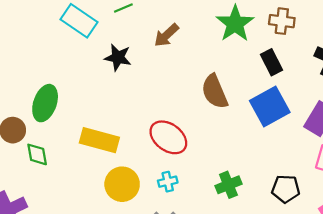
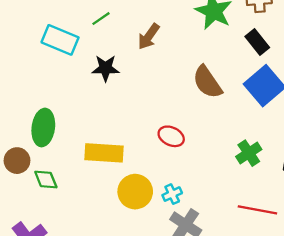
red ellipse: (168, 137) -> (171, 136), size x0.7
cyan cross: (168, 182) -> (172, 194), moved
green cross: (228, 185) -> (249, 153), moved

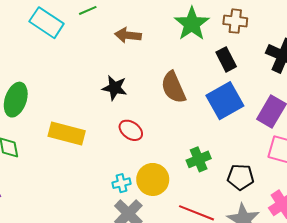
brown arrow: (149, 36) -> (128, 35), turned 50
black star: (106, 68) -> (115, 88), moved
yellow circle: (135, 192) -> (153, 179), moved

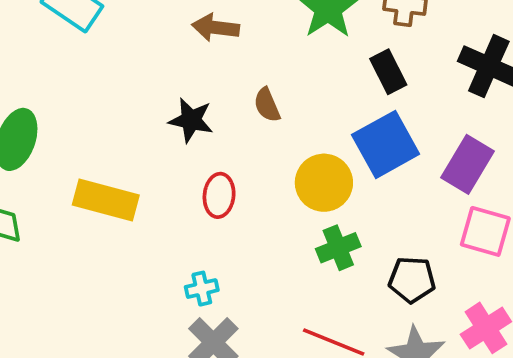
brown semicircle: (173, 87) -> (267, 105), moved, size x0.6
red ellipse: (131, 130) -> (219, 195), turned 60
yellow circle: (153, 179) -> (324, 183), moved

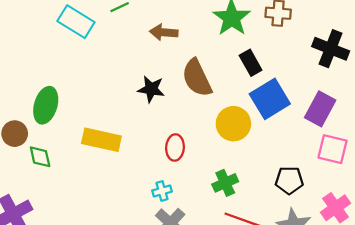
black rectangle: (388, 72) -> (251, 63), moved
brown semicircle: (267, 105) -> (197, 78), size x1.8
red ellipse: (219, 195) -> (175, 147), moved
green cross: (338, 248) -> (225, 183), moved

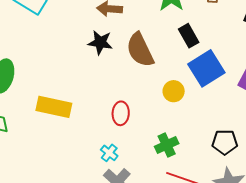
black star: (151, 89) -> (100, 43), moved
yellow circle: (233, 124) -> (174, 91), size x0.7
cyan cross: (162, 191) -> (109, 153), turned -36

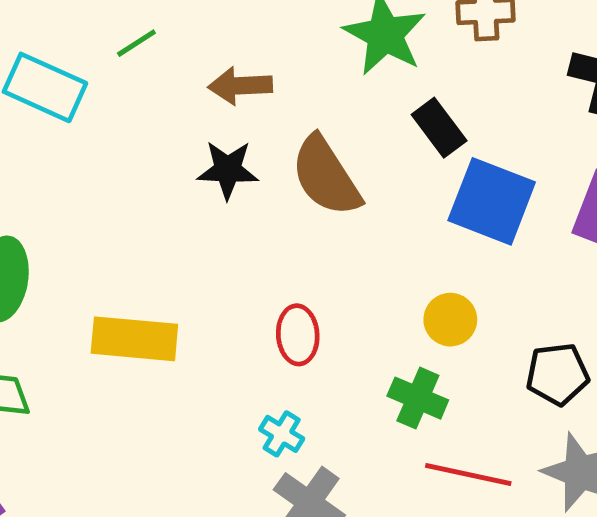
blue square: (206, 68) -> (492, 201), turned -30
yellow circle: (174, 91) -> (450, 320), moved
green cross: (167, 145) -> (418, 398), turned -35

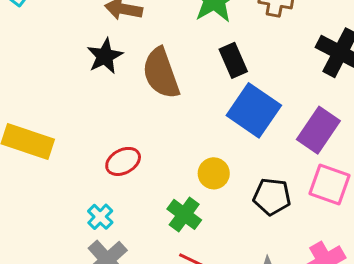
black star: (228, 170) -> (105, 56), turned 30
red ellipse: (298, 335) -> (123, 161), turned 52
black pentagon: (557, 374) -> (272, 197), moved

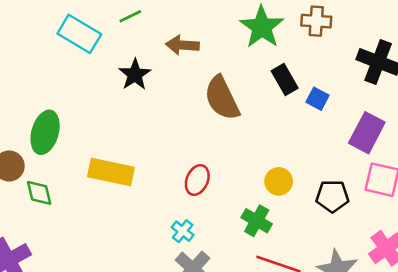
black star: (105, 56) -> (135, 75), moved
blue square: (254, 110) -> (318, 99), moved, size x0.5
red ellipse: (123, 161) -> (197, 180), turned -32

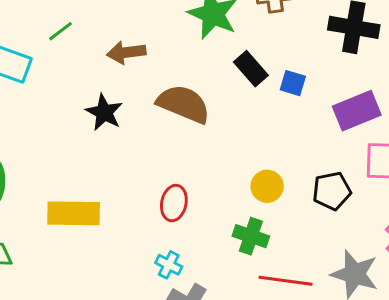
black star: (135, 75) -> (104, 112), moved
brown semicircle: (222, 98) -> (184, 104), turned 150
purple rectangle: (367, 133) -> (357, 111), turned 51

